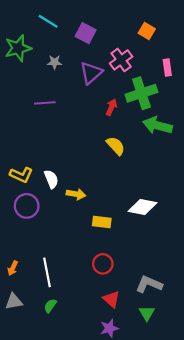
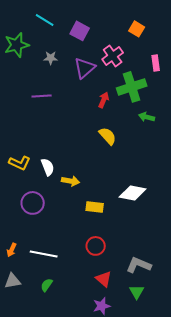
green arrow: (158, 125) -> (147, 117), size x0.6
purple circle: (27, 206) -> (33, 203), moved
white line: (47, 272) -> (44, 254), turned -68

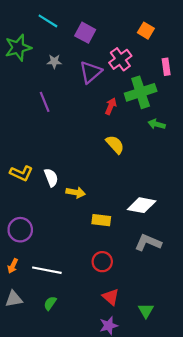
purple line: (42, 96) -> (45, 102), turned 72
purple circle: (33, 203) -> (20, 230), moved
gray L-shape: (139, 265) -> (148, 242), moved

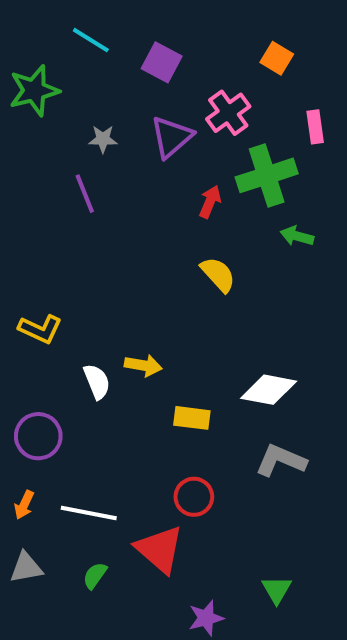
gray star: (54, 61) -> (103, 139), moved
white semicircle: (51, 178) -> (97, 382), moved
red triangle: (111, 297) -> (160, 549), moved, size x1.5

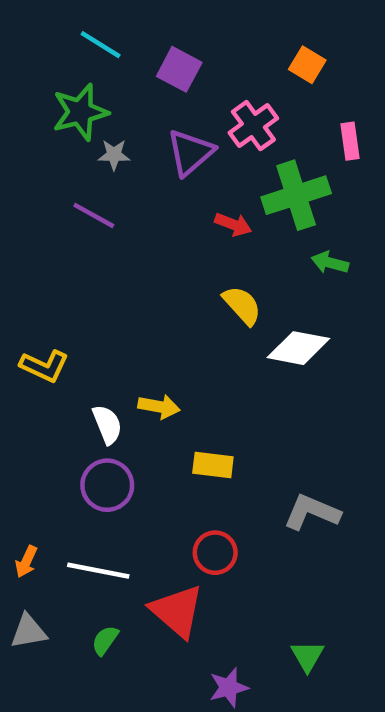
green star: (34, 91) -> (80, 112), moved
purple line: (85, 194) -> (94, 215), turned -39
red arrow: (210, 202) -> (233, 224), turned 88
white diamond: (269, 390) -> (298, 348), moved
purple circle: (38, 436) -> (107, 485), moved

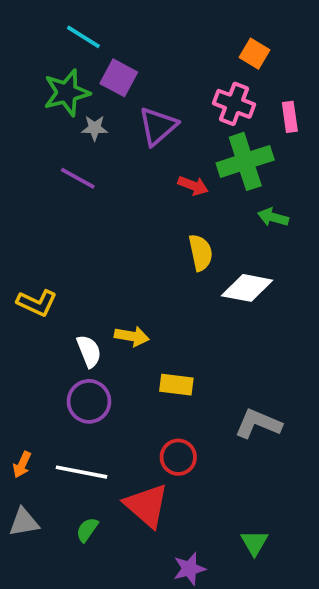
purple square: (179, 69) -> (119, 78), moved
pink cross: (253, 126) -> (234, 104), moved, turned -33
yellow semicircle: (242, 305) -> (201, 253), turned 30

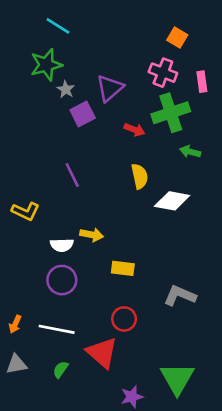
purple square: (119, 78) -> (83, 114), moved, turned 35
gray star: (95, 128) -> (66, 89), turned 30
purple line: (78, 178) -> (72, 175), moved, turned 35
white semicircle: (89, 351) -> (62, 245), turned 110
green triangle: (254, 543) -> (177, 379), size x1.8

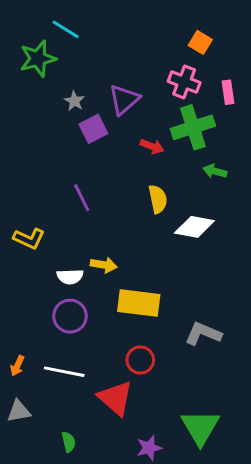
green star: (46, 65) -> (38, 59), moved
yellow rectangle: (123, 268) -> (139, 303), size x1.6
green semicircle: (61, 369) -> (69, 442), moved, turned 132

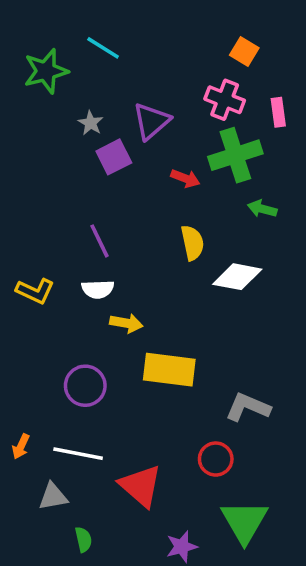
cyan line: (66, 29) -> (103, 48), moved
white semicircle: (70, 277) -> (98, 289), moved
red circle: (140, 360) -> (216, 459), moved
gray triangle: (19, 411) -> (53, 497), moved

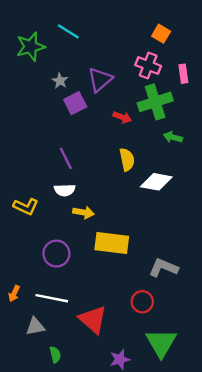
yellow L-shape: (35, 291) -> (26, 207), moved

